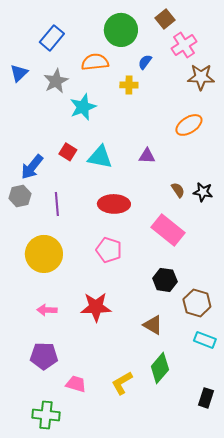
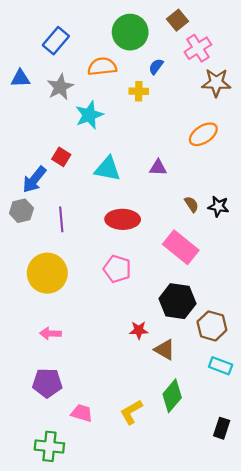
blue triangle: (19, 73) -> (20, 78), turned 42
red square: (68, 152) -> (61, 157), moved
black hexagon: (165, 280) -> (177, 301), size x1.4
red star: (96, 307) -> (139, 330), moved, size x0.6

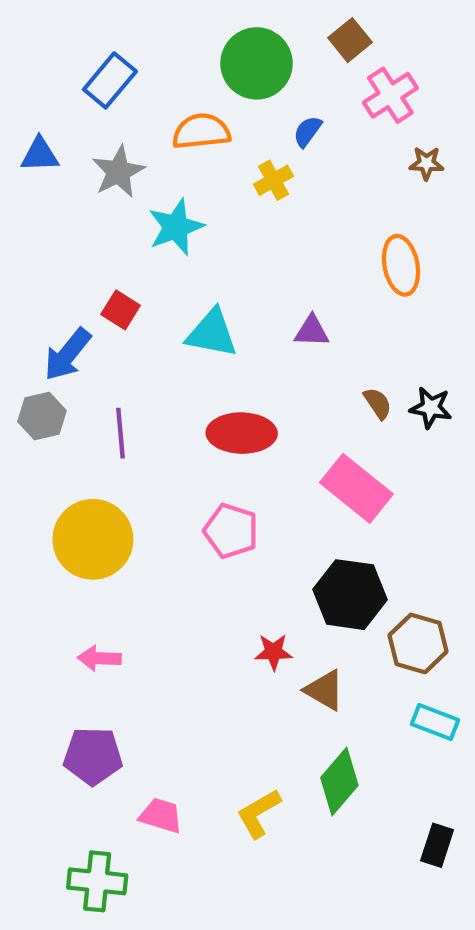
brown star: (216, 83) -> (426, 163), size x0.6
yellow cross: (139, 91) -> (274, 180), turned -30
orange ellipse: (203, 134) -> (401, 265), turned -68

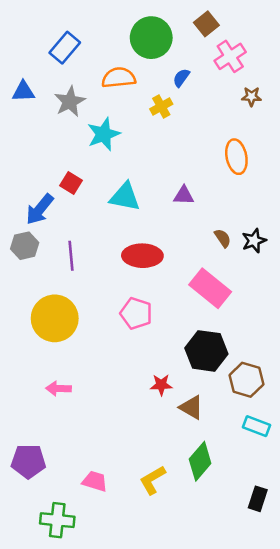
black star: (431, 408) -> (254, 241), turned -30
purple pentagon: (93, 756) -> (28, 461), moved

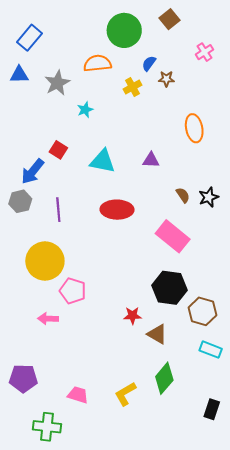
blue rectangle: (65, 48) -> (30, 38), moved
pink cross: (230, 56) -> (204, 52), moved, size x0.7
brown star: (251, 97) -> (166, 79), moved
cyan star: (104, 134) -> (85, 110), size x0.6
pink pentagon: (136, 313) -> (73, 291), moved

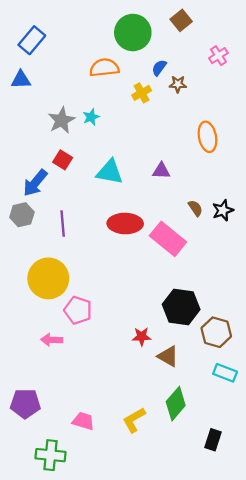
gray star: (57, 83) -> (61, 120), moved
pink rectangle: (173, 236) -> (168, 239), moved
black rectangle: (212, 409) -> (213, 440), moved

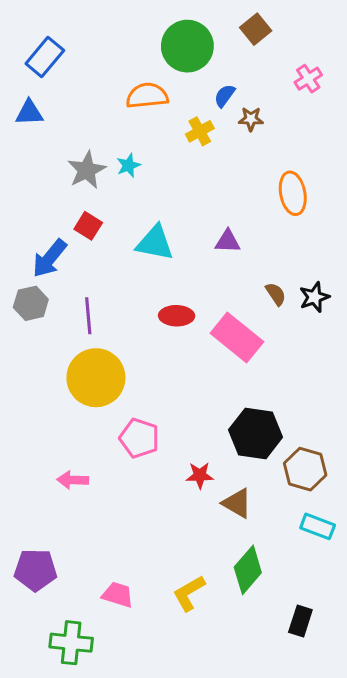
red ellipse: (125, 224) -> (177, 316), size x0.7
yellow circle: (48, 278) -> (96, 378), moved
pink pentagon: (78, 310) -> (139, 438), moved

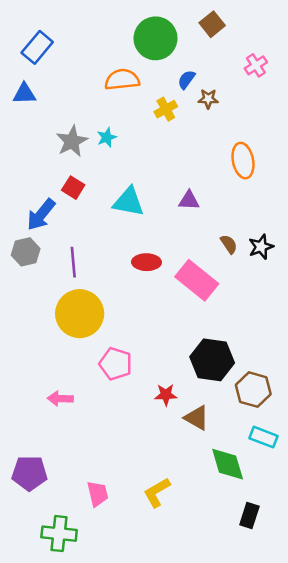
green diamond: (248, 570) -> (228, 464), moved, turned -57
pink trapezoid: (118, 595) -> (98, 494), turned 60

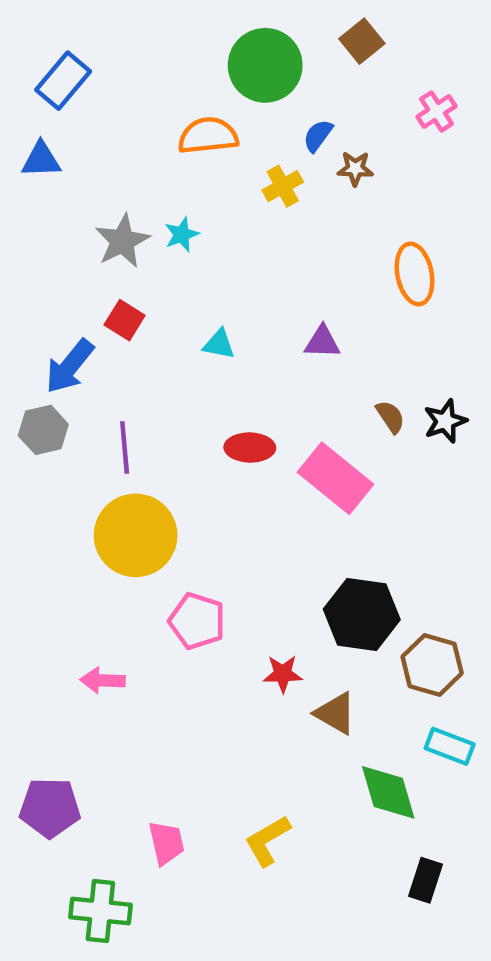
cyan triangle: (129, 202) -> (219, 344), size x0.6

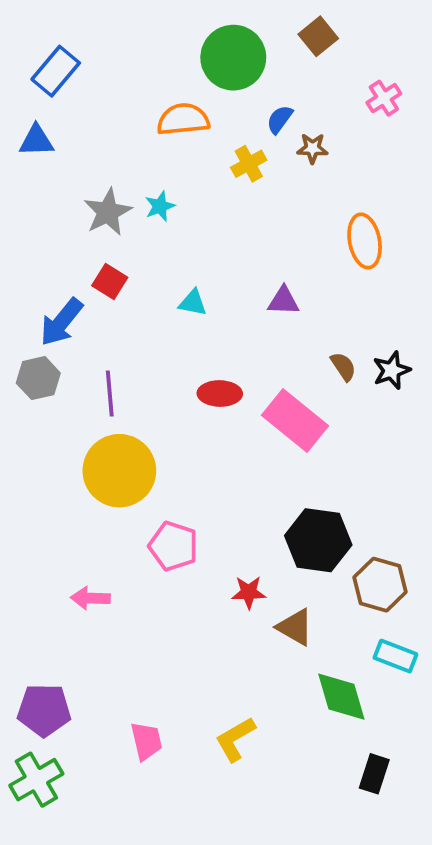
green cross: (100, 911) -> (36, 780), moved, turned -36

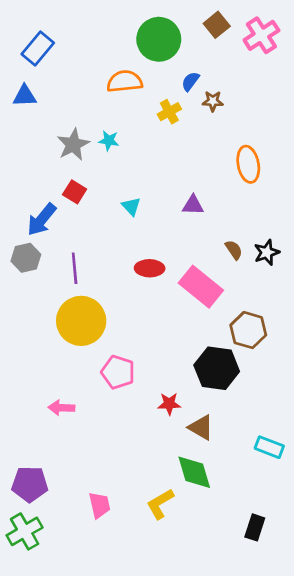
pink cross: (384, 98) -> (261, 35), moved, size x1.5
cyan star: (160, 206) -> (109, 141), turned 30
cyan triangle: (193, 303) -> (131, 206), turned 36
brown hexagon: (380, 585) -> (248, 330), moved
green diamond: (341, 697) -> (194, 472), moved

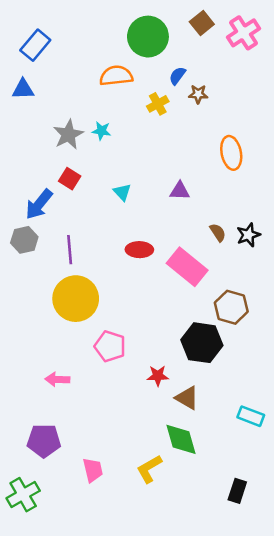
purple pentagon: (30, 484) -> (44, 441), moved

